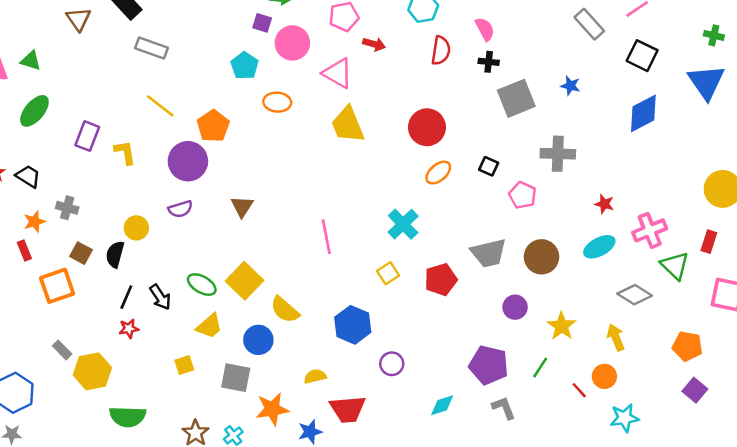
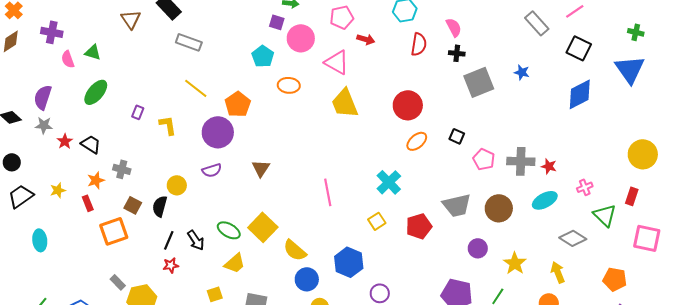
purple rectangle: (87, 136) -> (138, 112), size x0.6
gray cross: (558, 154) -> (521, 161), moved
pink cross: (650, 230) -> (585, 187), size x0.6
blue circle: (258, 340) -> (307, 279), moved

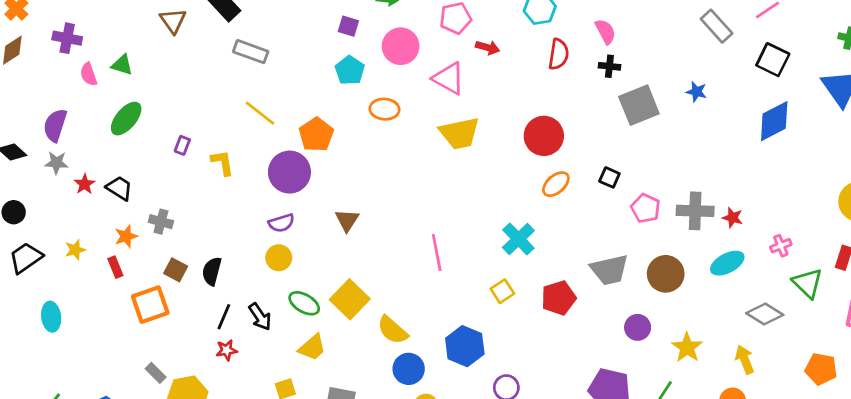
purple square: (277, 22) -> (348, 26), moved
yellow trapezoid: (345, 103) -> (459, 133), turned -80
yellow circle: (177, 185) -> (279, 258), moved

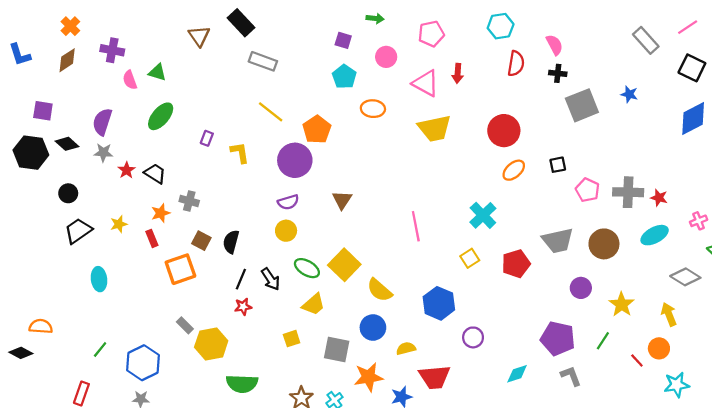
pink circle: (401, 46) -> (386, 57), size x0.7
red arrow: (488, 48) -> (458, 73), moved, turned 78
black square: (609, 177) -> (558, 165), turned -35
blue circle: (409, 369) -> (373, 328), moved

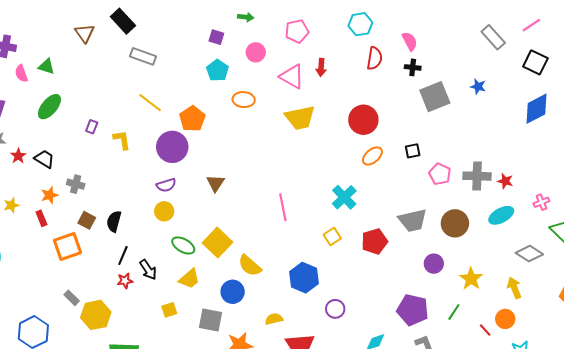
black arrow: (271, 279) -> (148, 270), moved
blue circle: (373, 328) -> (233, 292), moved

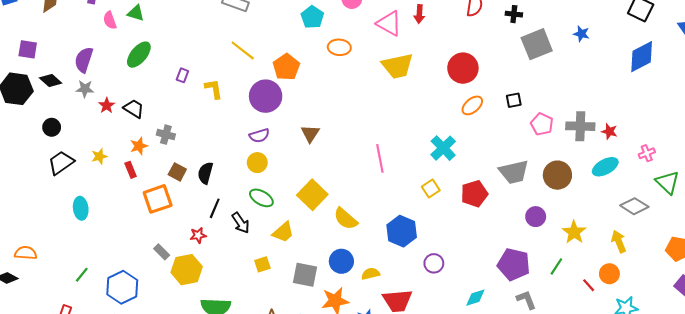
green ellipse: (183, 245) -> (261, 198), moved
red star: (125, 281) -> (198, 235), moved
blue circle: (233, 292) -> (341, 261), moved

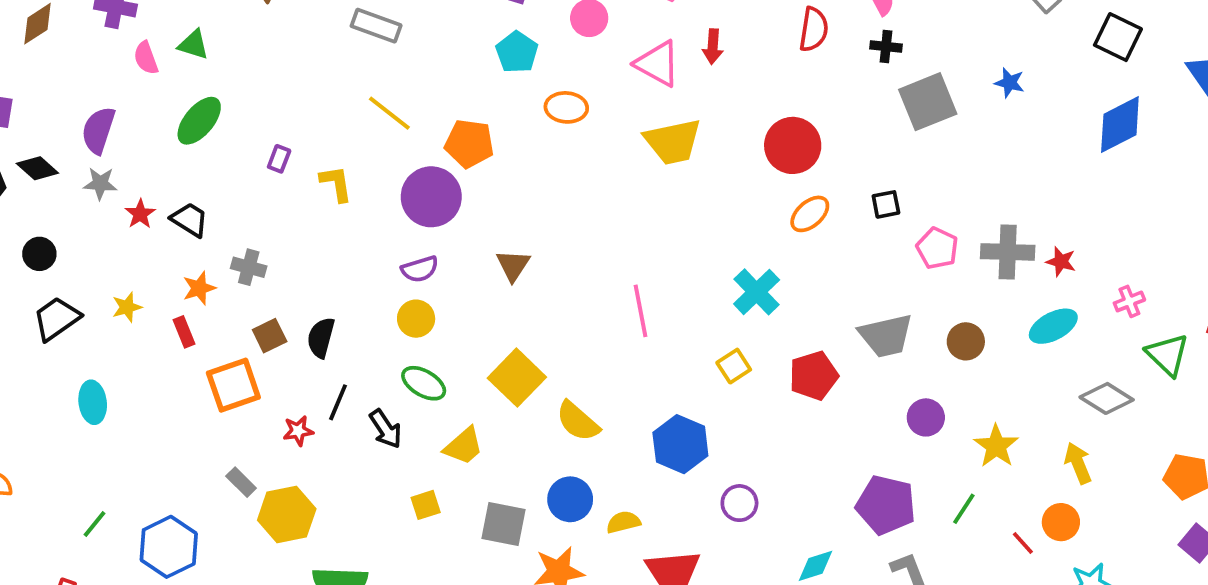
orange pentagon: (286, 67) -> (469, 144), turned -30
brown square: (177, 172) -> (270, 336), turned 36
brown circle: (557, 175) -> (966, 341), size x0.7
red star: (198, 235) -> (298, 431), moved

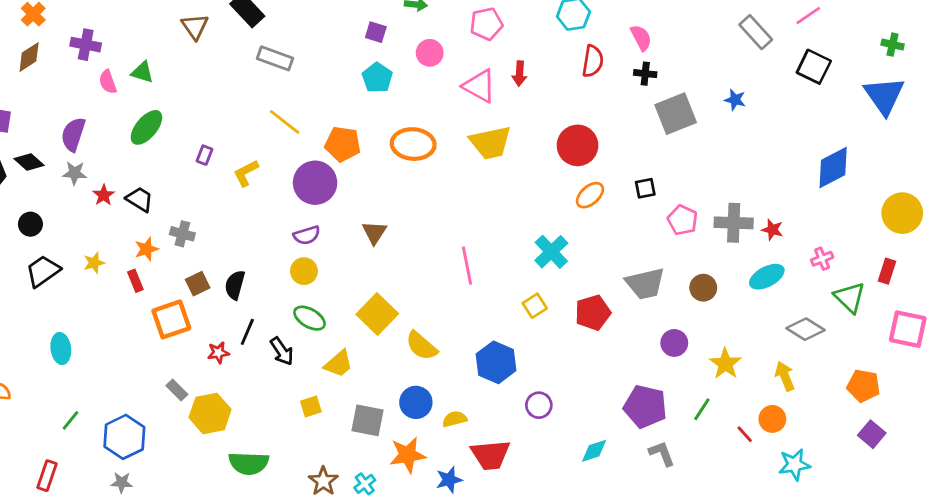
orange ellipse: (566, 107) -> (413, 144), moved, size x1.4
blue diamond: (1120, 125) -> (833, 168), moved
yellow L-shape: (336, 183) -> (246, 173), turned -108
cyan ellipse: (93, 402) -> (61, 348), moved

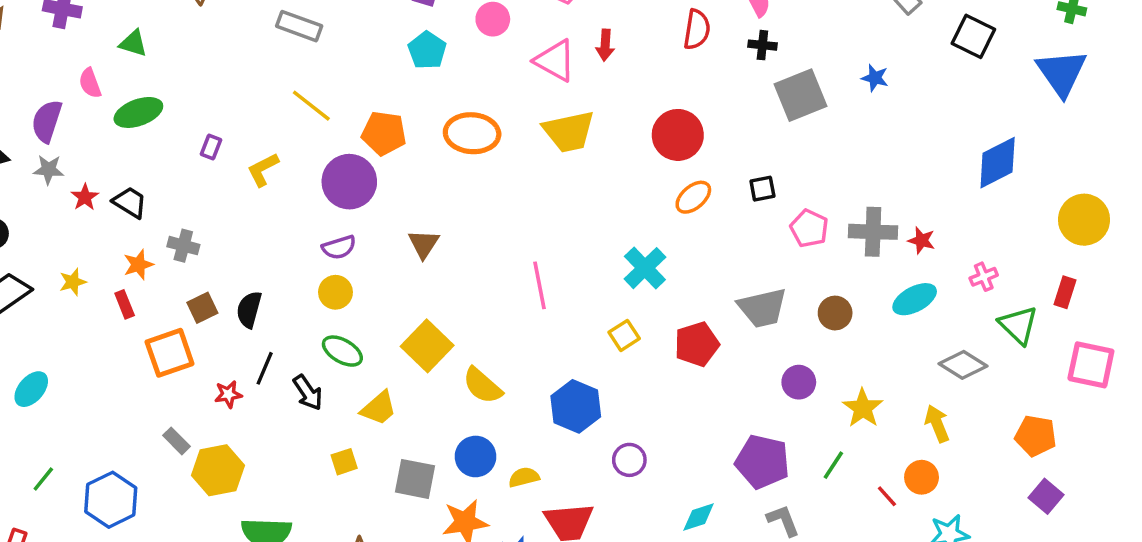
pink semicircle: (108, 82) -> (90, 83), moved
green ellipse: (146, 127) -> (138, 112), turned 30
cyan ellipse: (61, 348) -> (31, 389), turned 48

